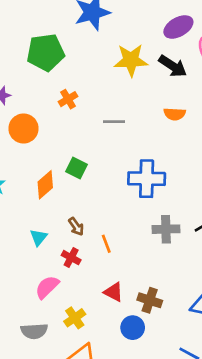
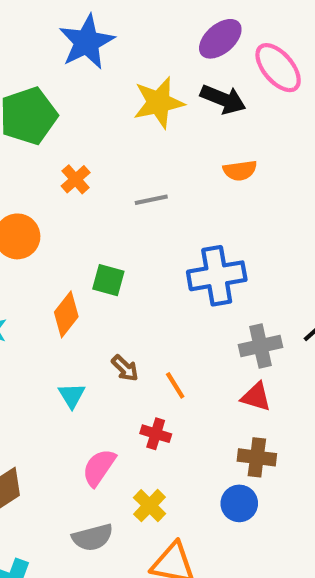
red cross: (71, 258) -> (156, 434), moved
red triangle: (113, 292) -> (256, 397), moved

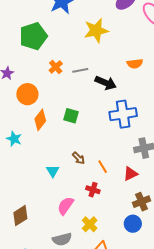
black arrow: (223, 99) -> (106, 83), moved
gray line: (151, 200) -> (80, 70), moved
orange diamond: (66, 314) -> (40, 120), moved
red triangle: (256, 397) -> (130, 174), moved, turned -42
brown cross: (257, 457) -> (142, 202), turned -30

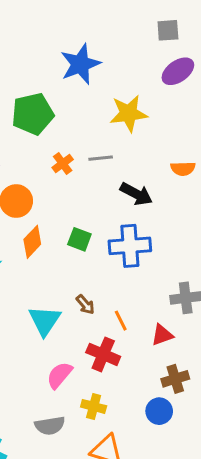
gray line: (80, 70) -> (101, 158), moved
blue cross: (123, 114) -> (130, 246), moved
cyan triangle: (53, 171) -> (45, 321), size x1.6
red cross: (93, 190) -> (103, 354), size x1.5
yellow cross: (90, 224) -> (94, 406), turned -35

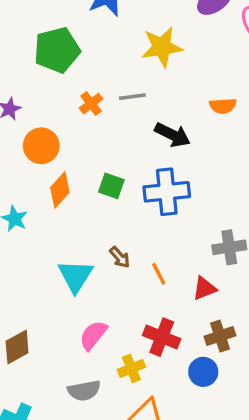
red cross: (103, 354) -> (162, 337), moved
yellow cross: (94, 406) -> (131, 368), turned -35

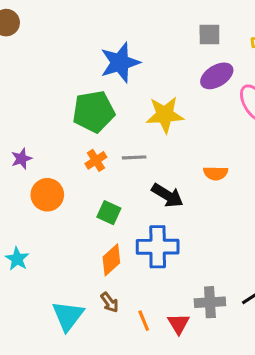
green pentagon: (57, 50) -> (94, 112), moved
green square: (111, 186) -> (109, 213), moved
orange diamond: (60, 190) -> (111, 260), moved
red triangle: (204, 288) -> (179, 324), moved, turned -45

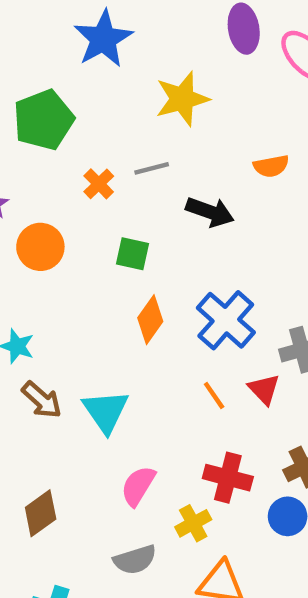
purple ellipse: (217, 76) -> (244, 29), turned -56
green pentagon: (94, 112) -> (44, 120), moved
blue cross: (158, 247) -> (226, 320), moved, turned -36
brown arrow: (110, 302) -> (42, 400), moved, size x1.4

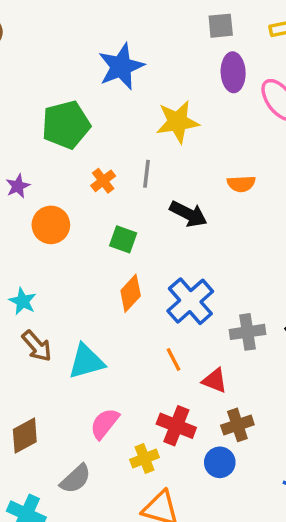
gray line: (152, 168) -> (147, 174), turned -76
red triangle: (264, 389) -> (215, 380), moved, turned -32
cyan triangle: (106, 411) -> (86, 361), turned 42
gray semicircle: (135, 560) -> (75, 479), moved, turned -32

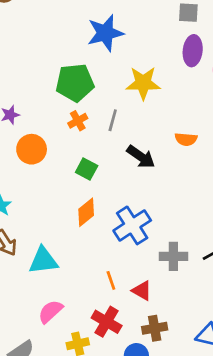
green pentagon: (66, 125) -> (75, 83), moved
orange line: (174, 359) -> (111, 280), moved

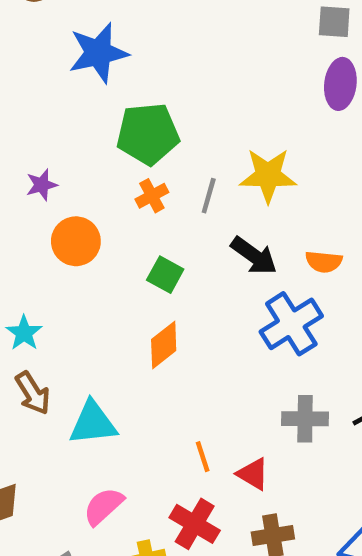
blue star: (105, 33) -> (98, 53), moved
yellow star: (143, 83) -> (268, 175), moved
orange semicircle: (186, 139) -> (324, 262), moved
blue cross: (132, 225) -> (291, 324), moved

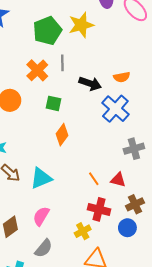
green pentagon: (148, 134) -> (47, 31), moved
yellow star: (268, 175) -> (81, 25), moved
orange cross: (152, 196) -> (37, 70), size x1.5
pink semicircle: (103, 506) -> (41, 216), moved

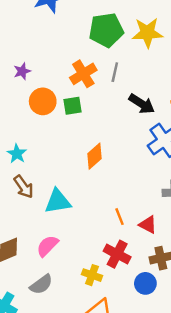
green square: (53, 103) -> (73, 106), moved, turned -35
yellow cross: (83, 231) -> (92, 275), turned 35

